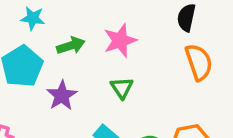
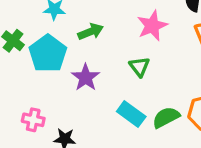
pink star: (120, 41) -> (152, 26), moved

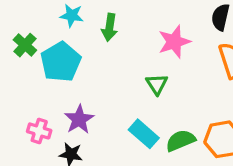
green arrow: (91, 32) -> (110, 27), moved, turned 115
purple star: (86, 77) -> (79, 119), moved

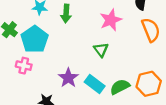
purple star: (79, 119) -> (68, 78), moved
pink cross: (39, 131) -> (24, 66), moved

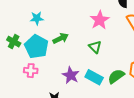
green arrow: (66, 13) -> (61, 38), moved, turned -112

